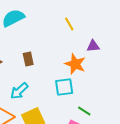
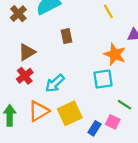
brown rectangle: (28, 59) -> (67, 36), moved

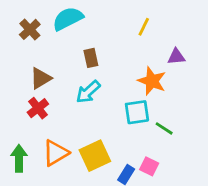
yellow line: (108, 11) -> (144, 27), turned 56
cyan arrow: (55, 83) -> (88, 92), moved
green line: (124, 105) -> (164, 128), moved

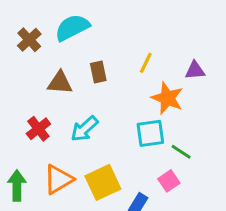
yellow line: (144, 27) -> (146, 63), moved
brown triangle: (41, 78) -> (60, 83), moved, turned 35
cyan arrow: (88, 92) -> (84, 129), moved
pink square: (149, 166) -> (169, 181), moved, turned 30

